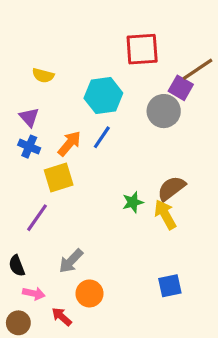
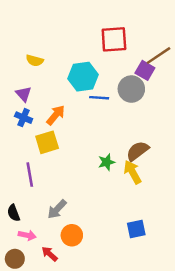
blue line: (102, 137) -> (99, 98), moved, turned 60
purple line: (37, 218) -> (30, 175), turned -45

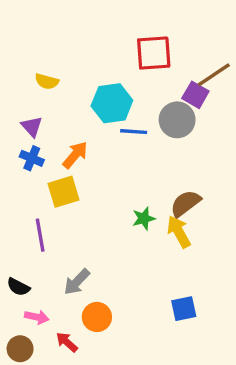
black semicircle: (14, 213) -> (18, 287), turned -42

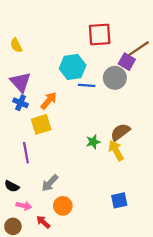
yellow semicircle: (47, 81) -> (16, 45), moved, turned 48
purple triangle: (32, 127) -> (21, 82), size x1.5

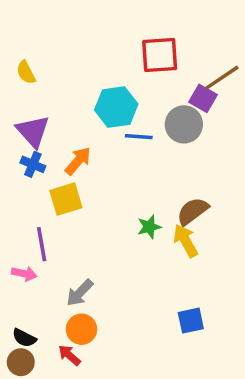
black semicircle: (12, 186) -> (24, 338), moved
pink arrow: (24, 206) -> (24, 274), moved
orange circle: (63, 206) -> (81, 329), moved

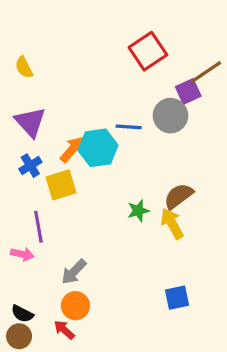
red square: (160, 55) -> (148, 51), turned -30
purple square: (203, 98) -> (188, 91), turned 35
cyan hexagon: (116, 107) -> (98, 148), moved
blue cross: (33, 164) -> (30, 166), moved, turned 35

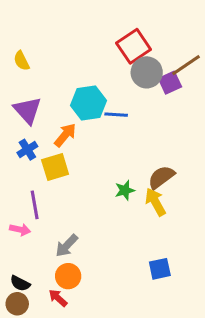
gray circle: (170, 116) -> (147, 72), moved
cyan hexagon: (98, 148) -> (88, 103), moved

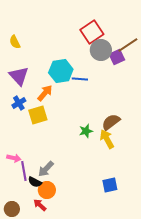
purple line: (35, 205) -> (24, 171), moved
black semicircle: (20, 283) -> (35, 182), moved

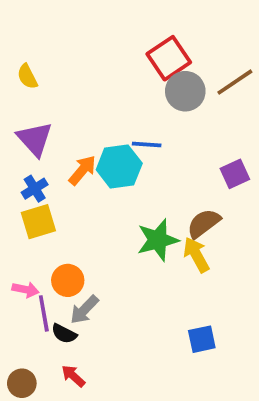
purple square: (117, 57) -> (235, 174), moved
cyan hexagon: (61, 71) -> (119, 167), moved
yellow square: (38, 115) -> (38, 222), moved
green star: (86, 131) -> (158, 240), size x1.6
orange circle: (47, 190) -> (68, 280), moved

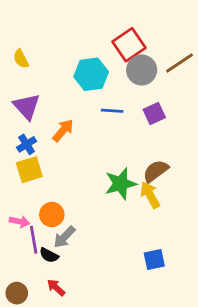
cyan hexagon: (119, 167) -> (91, 74), moved
purple square: (235, 174) -> (154, 114), moved

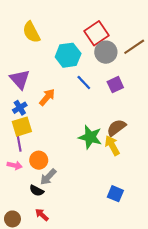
yellow semicircle: (21, 59) -> (31, 32), moved, size x1.5
blue line: (112, 111) -> (84, 82), turned 42
green star: (121, 184) -> (90, 137), turned 30
purple line: (34, 240) -> (19, 141), moved
blue square: (154, 259) -> (115, 194), turned 35

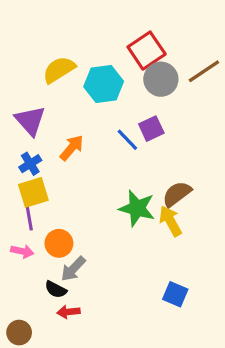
yellow semicircle: (31, 32) -> (59, 70), moved, turned 85
blue line: (84, 82) -> (127, 140), moved
purple square: (115, 85) -> (151, 129), moved
red arrow: (42, 215) -> (68, 312), moved, turned -48

